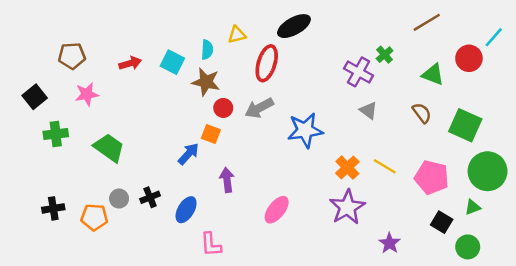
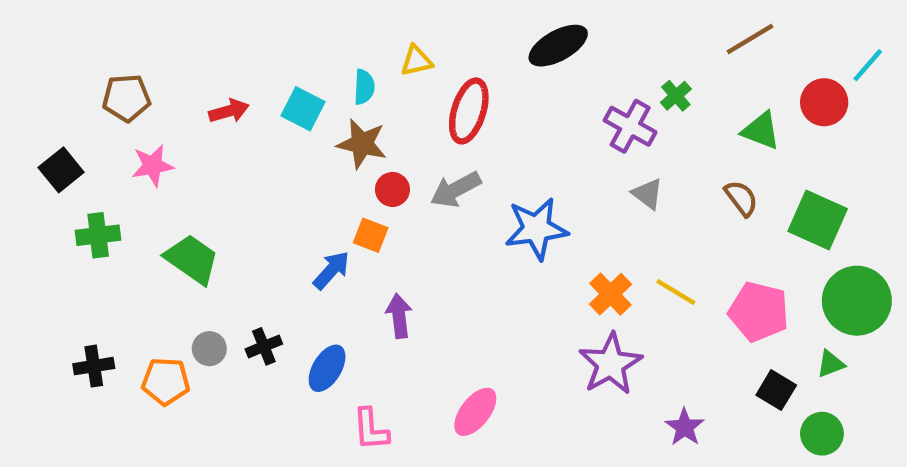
black ellipse: (294, 26) -> (558, 46), moved
pink ellipse: (277, 210) -> (475, 412), moved

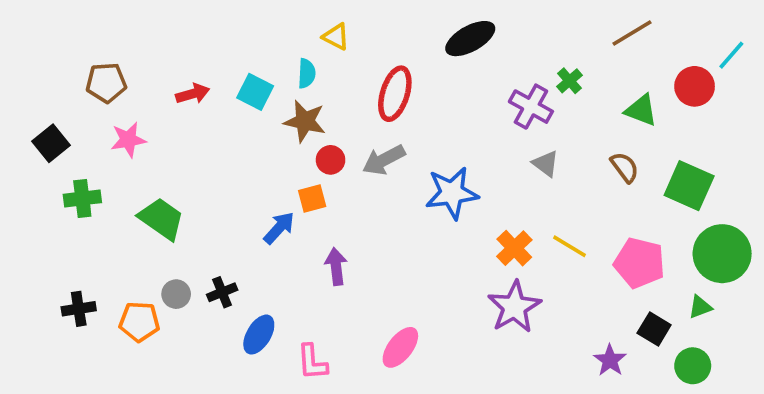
yellow triangle: (416, 61) -> (336, 37), moved, turned 40
orange square: (371, 235) -> (312, 198), turned -36
blue ellipse: (327, 368) -> (259, 335), moved
purple star: (685, 427) -> (610, 360), moved

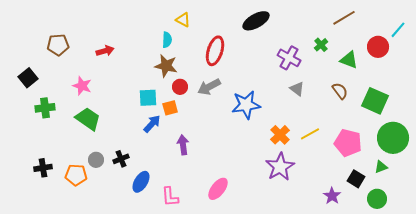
green cross: (570, 81) -> (321, 45), moved
cyan square: (255, 92) -> (148, 98), moved, turned -30
pink star: (128, 140) -> (82, 86), moved, turned 30
yellow line: (570, 246) -> (310, 134), turned -60

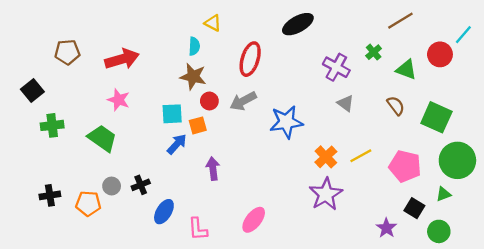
red arrow: (105, 51) -> (122, 59), size x1.6
pink star: (82, 86) -> (119, 100), moved

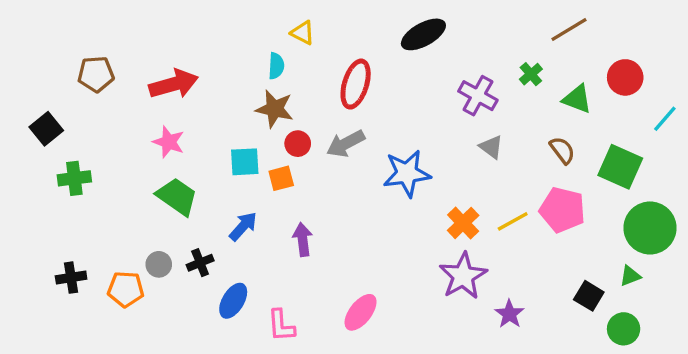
cyan line: (463, 35) -> (665, 119), moved
green trapezoid: (102, 138) -> (177, 197), moved
blue arrow: (177, 144) -> (243, 226), moved
pink pentagon: (405, 166) -> (562, 210), moved
purple star: (386, 228) -> (509, 314), moved

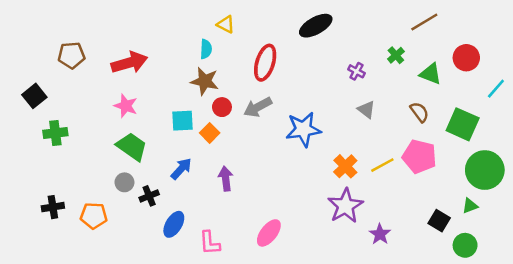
purple cross: (478, 96) -> (356, 71), size x0.6
orange square: (281, 178) -> (210, 133), turned -30
gray circle: (159, 264) -> (124, 182), moved

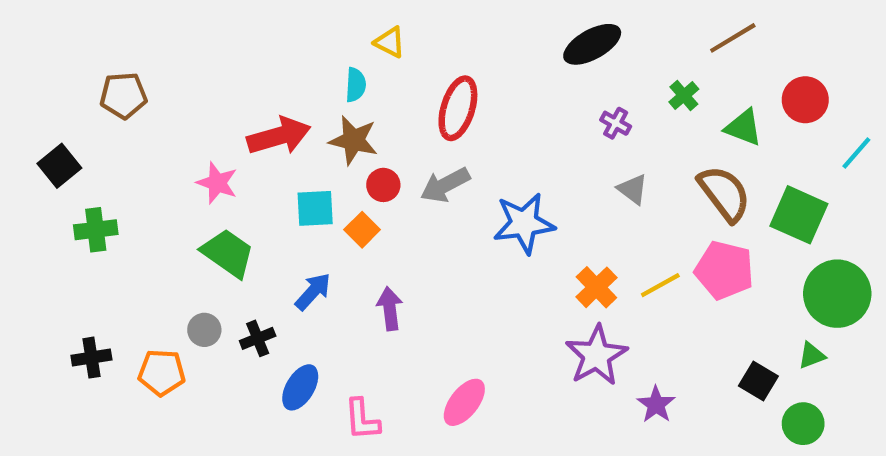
black ellipse: (316, 26) -> (592, 44), moved
red arrow: (129, 63) -> (279, 136), moved
brown semicircle: (419, 112) -> (724, 194), size x1.6
gray circle: (124, 182) -> (204, 330), moved

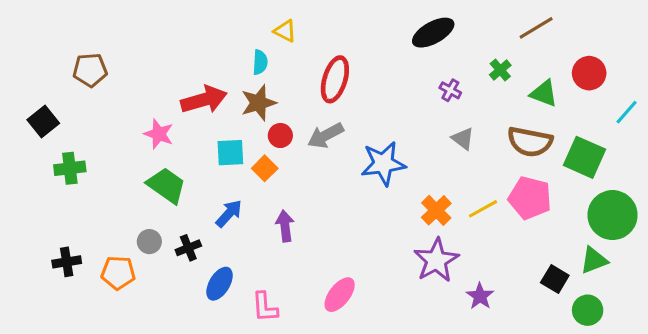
brown star: (354, 140) -> (258, 103), turned -30
brown semicircle: (724, 194) -> (530, 142), turned 138
green triangle: (812, 355) -> (594, 260), size x1.4

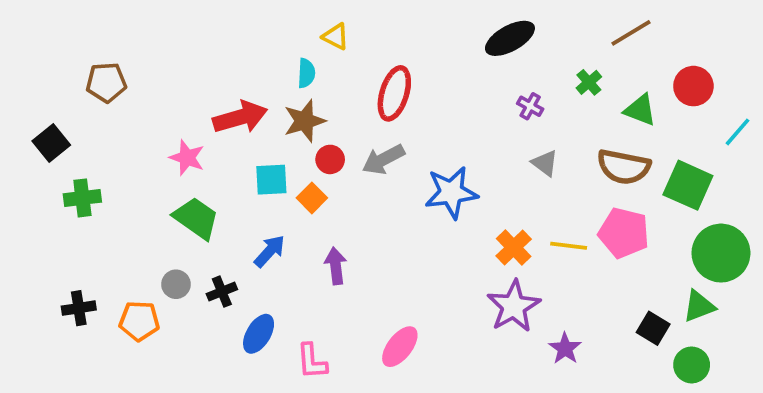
yellow line: (483, 209) -> (569, 246), turned 36

